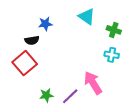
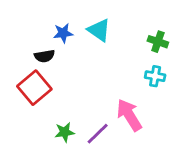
cyan triangle: (87, 17) -> (99, 30), moved

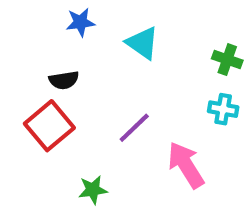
blue star: (63, 33) -> (80, 22), moved
purple line: (98, 134) -> (134, 128), moved

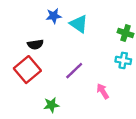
blue star: (80, 22) -> (54, 16), moved
pink arrow: (186, 165) -> (103, 91), size x0.6

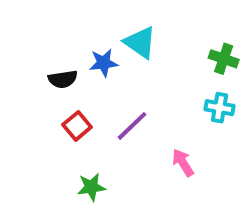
blue star: (54, 16) -> (104, 63), moved
red square: (27, 70) -> (77, 126), moved, size x0.6

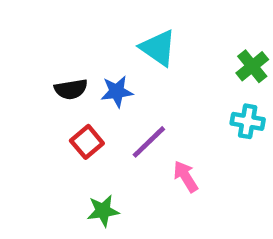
green cross: (224, 59) -> (252, 66), turned 32
blue star: (104, 63) -> (117, 91), moved
pink arrow: (183, 163) -> (186, 176), moved

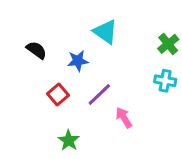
black semicircle: (71, 89) -> (36, 50), moved, turned -135
green star: (103, 211) -> (69, 140), turned -30

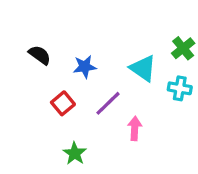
cyan triangle: (105, 32) -> (143, 68), moved
pink arrow: (124, 117) -> (135, 128), turned 35

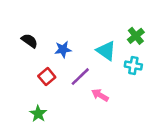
pink arrow: (135, 128) -> (100, 95), turned -63
green star: (75, 153) -> (38, 114), moved

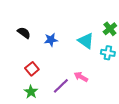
red square: (47, 77) -> (32, 69), moved
purple line: (80, 77) -> (61, 86), moved

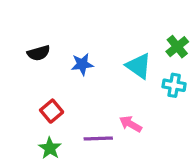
black semicircle: (24, 33) -> (39, 53), turned 128
purple line: (61, 86) -> (98, 138), turned 42

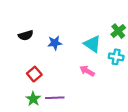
pink arrow: (131, 124) -> (87, 71), moved
purple line: (98, 138) -> (55, 98), moved

